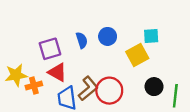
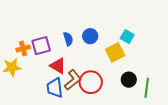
cyan square: (151, 36) -> (127, 37), turned 32
red triangle: (57, 72) -> (58, 66), moved
orange cross: (34, 85) -> (23, 48), moved

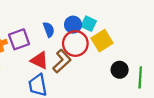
cyan square: (127, 37) -> (89, 24), moved
brown L-shape: (73, 80) -> (62, 61), moved
red circle: (91, 82) -> (75, 44), moved

